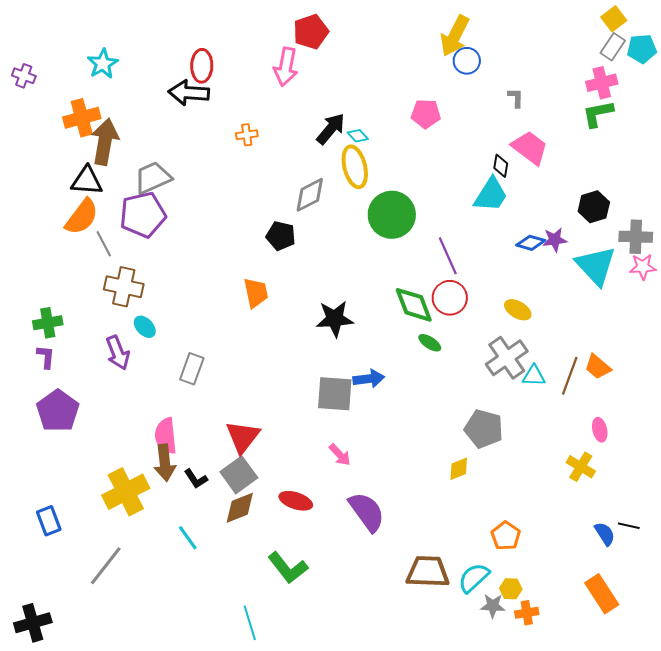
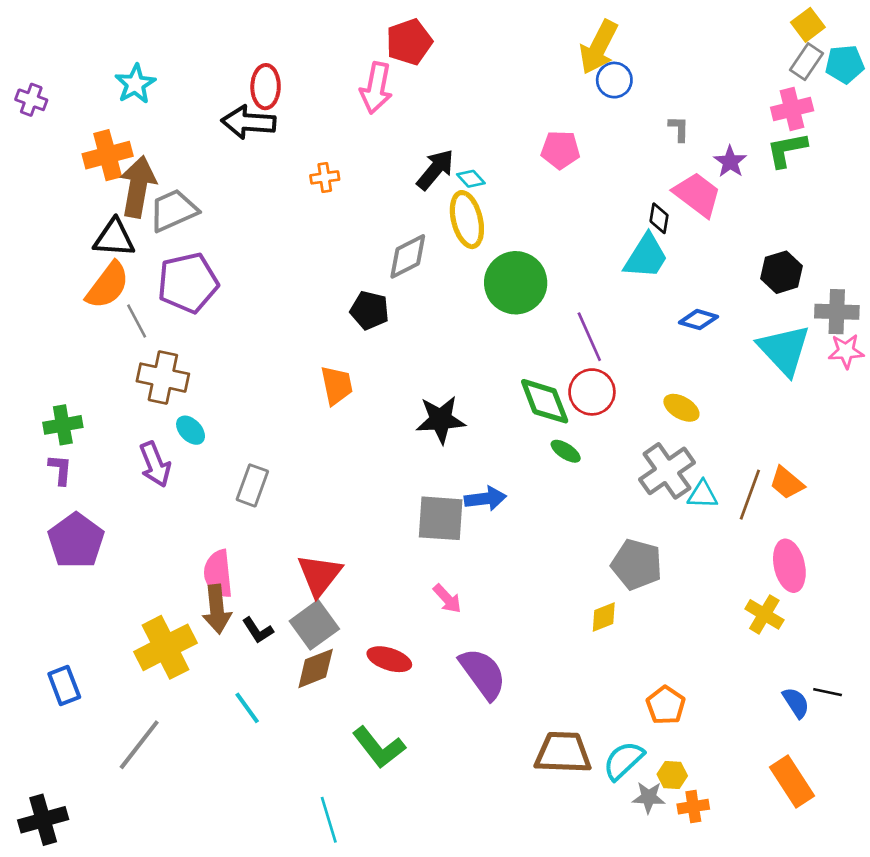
gray trapezoid: (153, 178) -> (173, 210), moved
purple star: (555, 240) -> (730, 162), moved, turned -30
pink ellipse: (600, 430) -> (789, 566), size x1.6

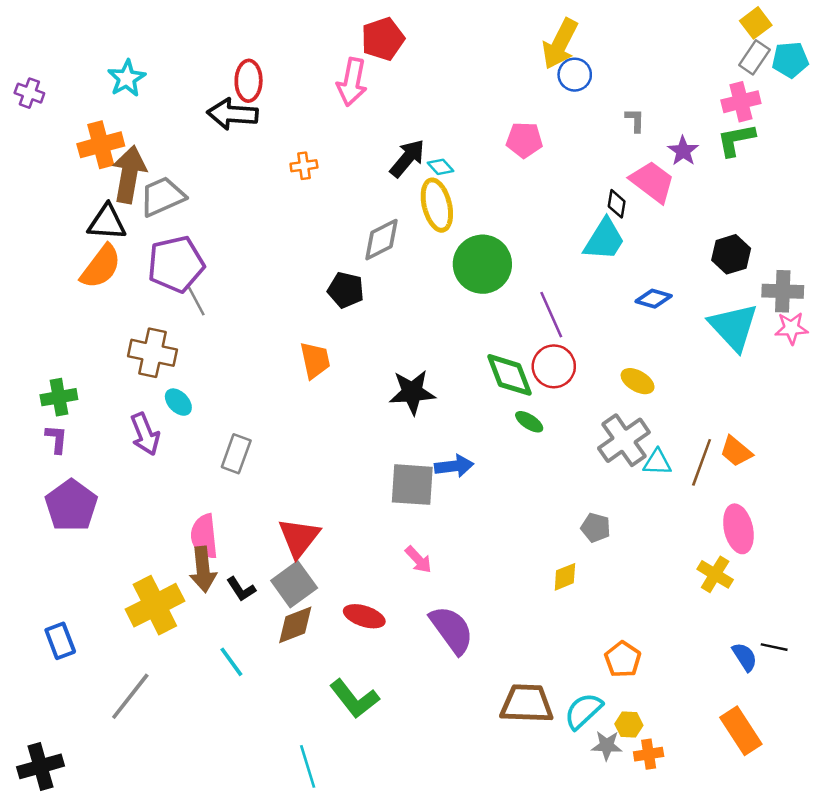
gray line: (137, 321) -> (196, 300), moved
gray pentagon: (637, 564) -> (596, 528), size x0.6

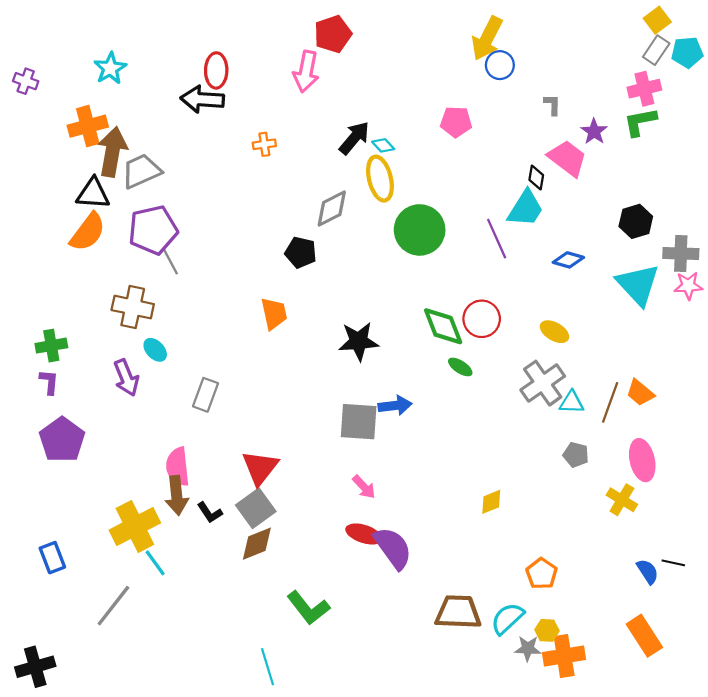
purple line: (551, 315) -> (497, 239), moved
gray pentagon: (596, 528) -> (576, 455), moved
red ellipse: (364, 616) -> (364, 534), moved
cyan line: (231, 662) -> (155, 563), moved
orange cross: (649, 754) -> (564, 656), size x1.6

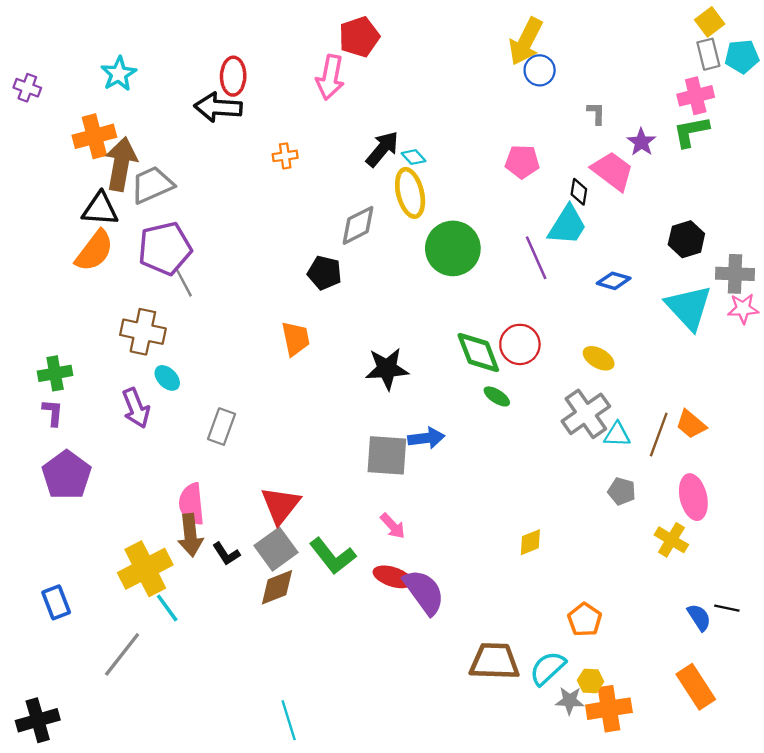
gray rectangle: (656, 50) -> (708, 54), turned -48
pink pentagon: (456, 122) -> (522, 162), moved
green L-shape: (308, 608) -> (333, 556), moved

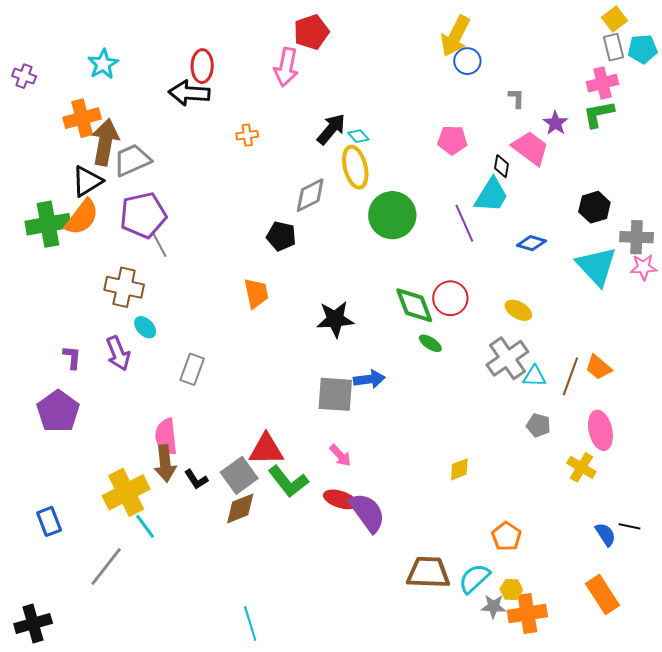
black triangle: (100, 209) -> (87, 181), turned -36
green cross: (55, 373) -> (48, 224), moved, size x1.5
purple L-shape: (53, 413) -> (72, 357), moved
red triangle: (281, 505) -> (266, 449), moved, turned 51

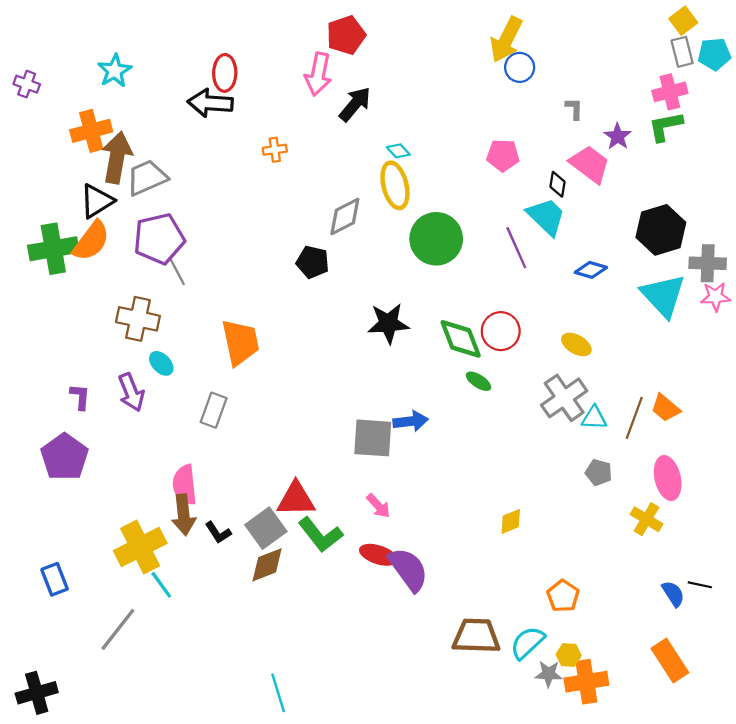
black arrow: (331, 129) -> (355, 104), moved
cyan trapezoid: (491, 195) -> (546, 217), turned -78
black hexagon: (594, 207) -> (661, 230), size x1.4
orange trapezoid: (256, 293) -> (240, 342), moved, size x1.4
black star: (335, 319) -> (388, 323), moved

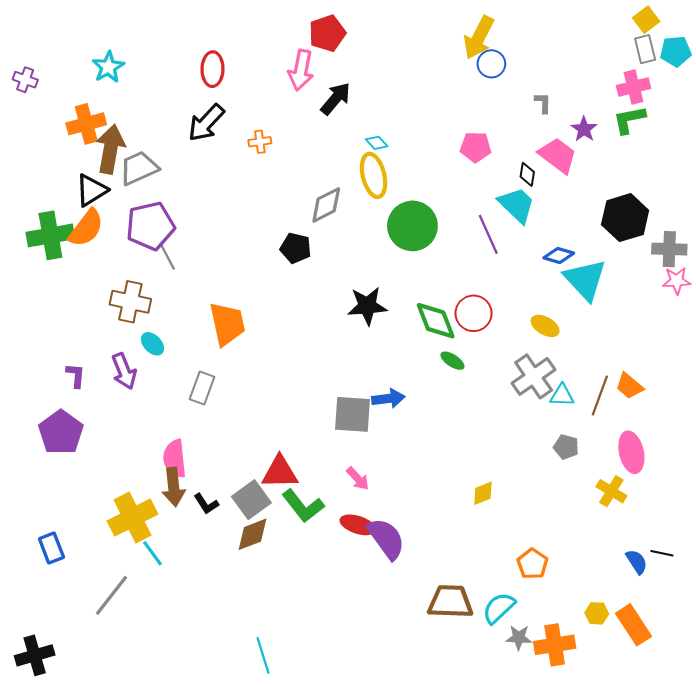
black arrow: (210, 103) -> (206, 123), moved, turned -51
cyan triangle: (663, 296) -> (585, 280), moved
yellow hexagon: (569, 655) -> (597, 613), moved

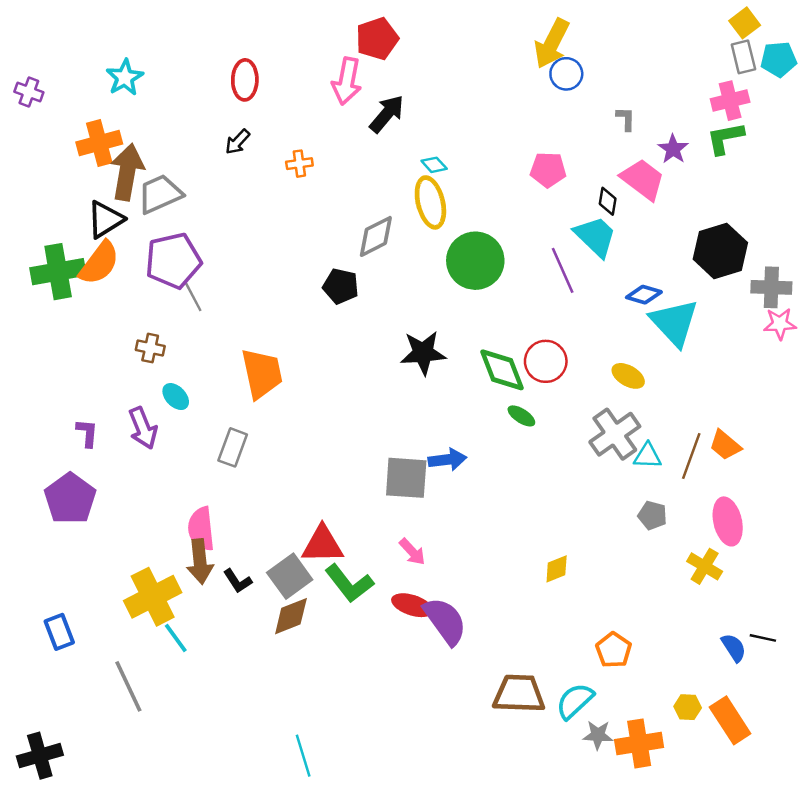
black arrow: (206, 123) -> (238, 142), size x0.6
brown cross: (130, 302) -> (150, 348), size x0.6
gray line: (111, 595) -> (128, 686), turned -63

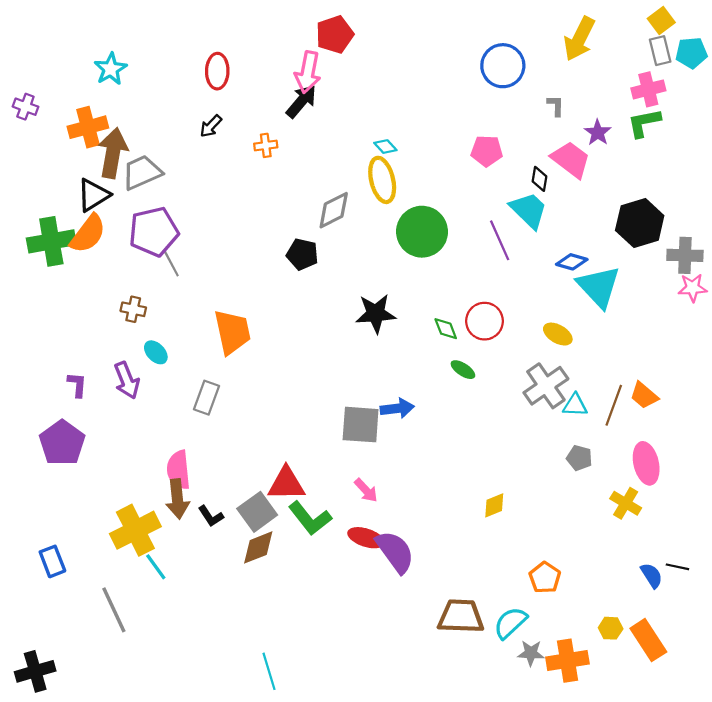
yellow arrow: (552, 44) -> (579, 39), moved
blue circle: (566, 74) -> (503, 66), size x1.5
purple cross: (29, 92) -> (25, 107), moved
black arrow: (387, 114) -> (301, 101), moved
green diamond: (502, 370) -> (446, 329), size x0.6

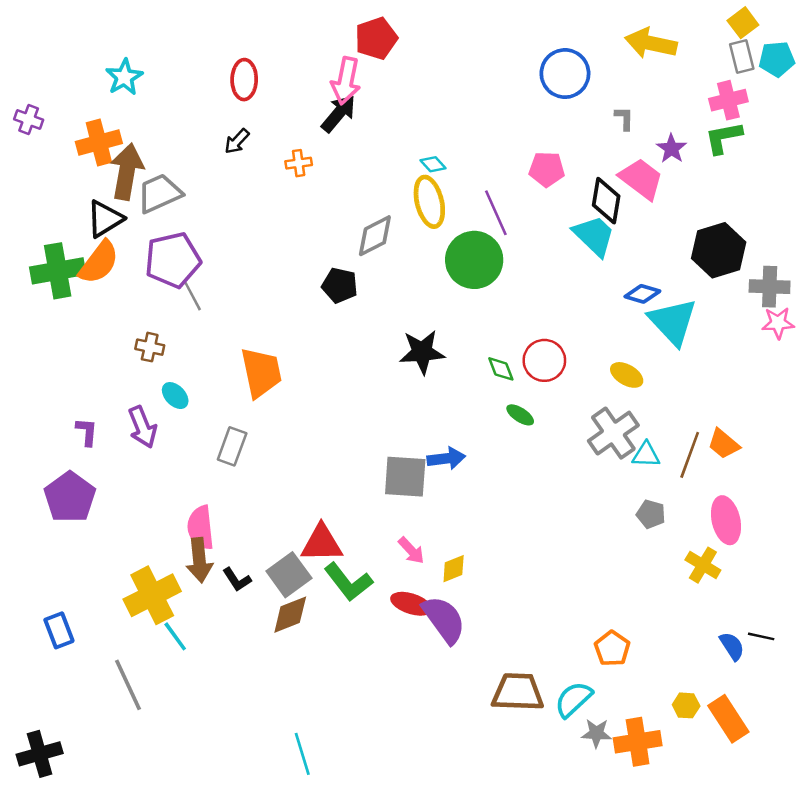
yellow arrow: (579, 39) -> (651, 43), turned 75
black diamond: (539, 179) -> (606, 201), size x1.6
purple line: (500, 240) -> (496, 213), moved
yellow diamond: (494, 505) -> (454, 569), moved

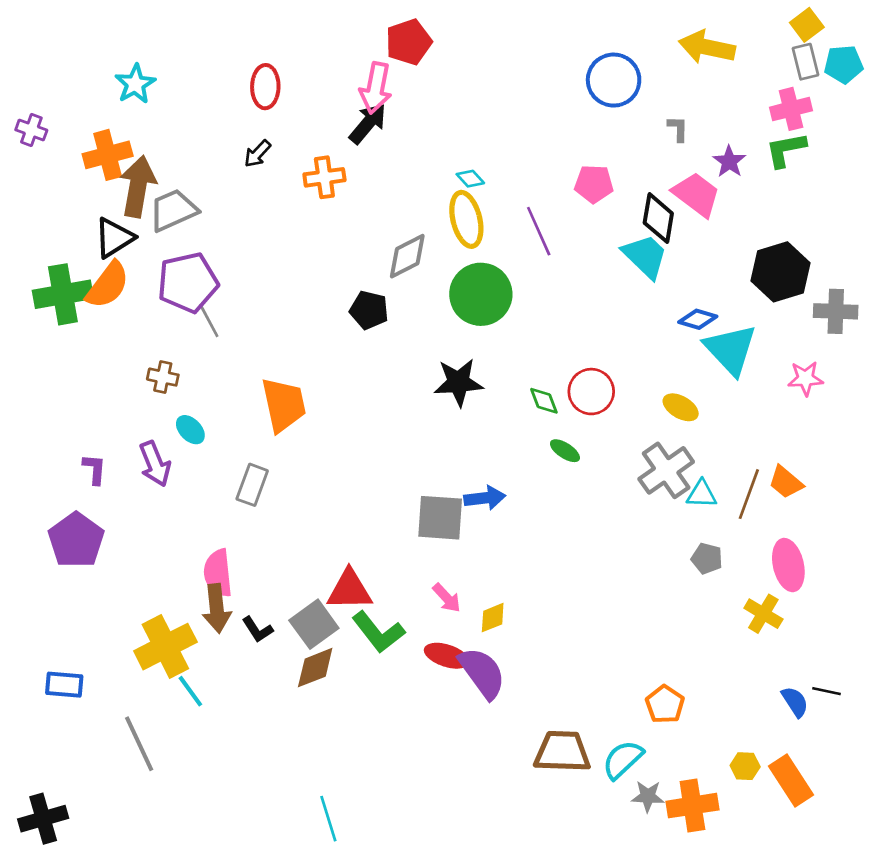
orange cross: (299, 163) -> (324, 177), size x1.4
green circle: (474, 260) -> (481, 294), moved
pink star: (778, 323) -> (805, 378), moved
blue rectangle: (59, 630) -> (64, 685), turned -64

